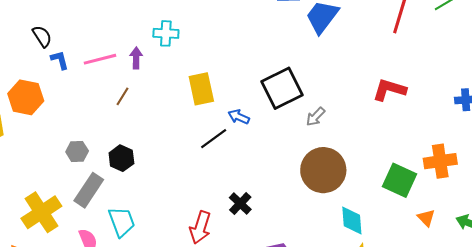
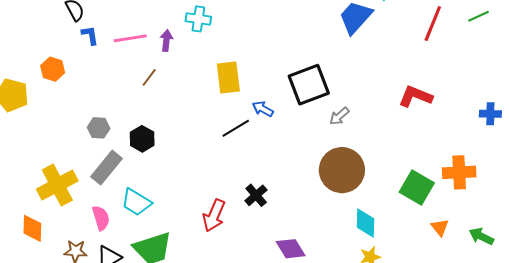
orange hexagon: (26, 97) -> (53, 69), size x0.7
cyan trapezoid: (122, 222) -> (136, 202), turned 136

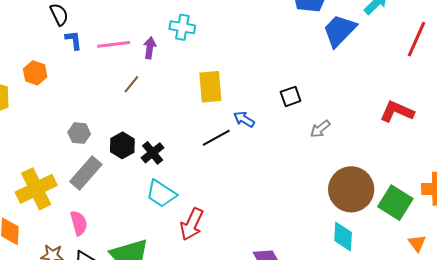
black square: (309, 85) -> (291, 96), size x0.5
brown circle: (342, 170) -> (351, 189), moved
black cross: (256, 195) -> (153, 153), moved
cyan trapezoid: (136, 202) -> (161, 194), moved

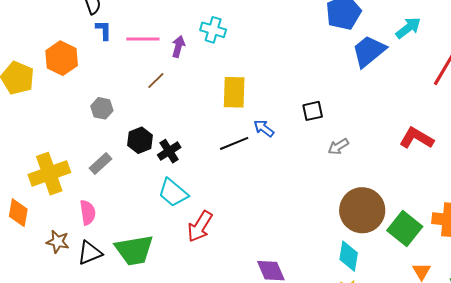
orange hexagon: (35, 73) -> (62, 58), size x1.4
gray hexagon: (79, 133) -> (102, 108), moved
gray rectangle: (86, 173) -> (101, 163), size x0.7

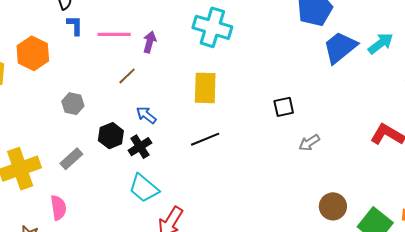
cyan arrow: (408, 28) -> (381, 43), moved
cyan cross: (213, 30) -> (212, 27), moved, size x1.5
blue arrow: (264, 128) -> (146, 115), moved
brown circle: (362, 210) -> (333, 206), size x0.6

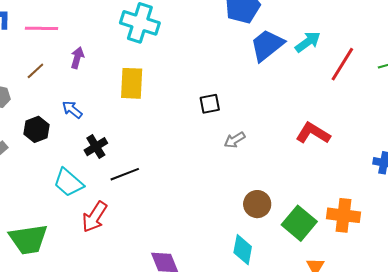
purple arrow: (150, 42) -> (77, 58), moved
brown line: (127, 76) -> (35, 71), moved
black line: (205, 139) -> (125, 174), moved
black cross: (140, 147) -> (96, 147), moved

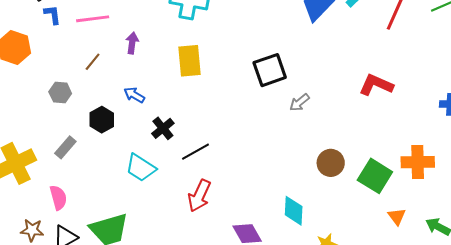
black square: (210, 104) -> (270, 70), size x1.6
red arrow: (95, 217) -> (199, 196), moved
cyan diamond: (243, 250) -> (294, 211), moved

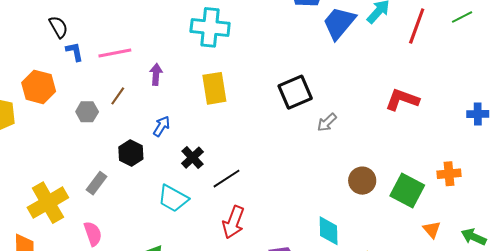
gray hexagon: (60, 93) -> (87, 112), moved
blue arrow: (134, 95) -> (162, 126), turned 95
orange cross: (418, 162) -> (449, 174), size x0.7

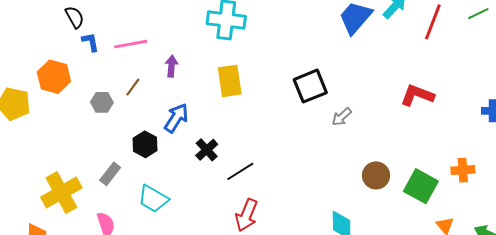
blue arrow: (162, 126) -> (176, 118), size x1.4
cyan trapezoid: (173, 198) -> (153, 199), moved

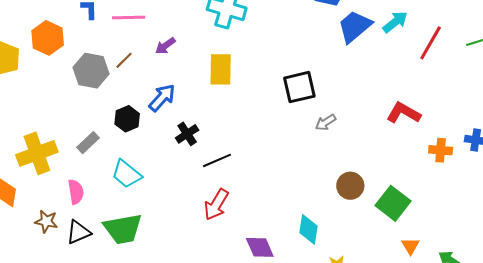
purple arrow: (171, 66) -> (165, 46), turned -140
gray hexagon: (102, 102) -> (91, 71), size x1.6
orange cross: (463, 170) -> (441, 150), moved

